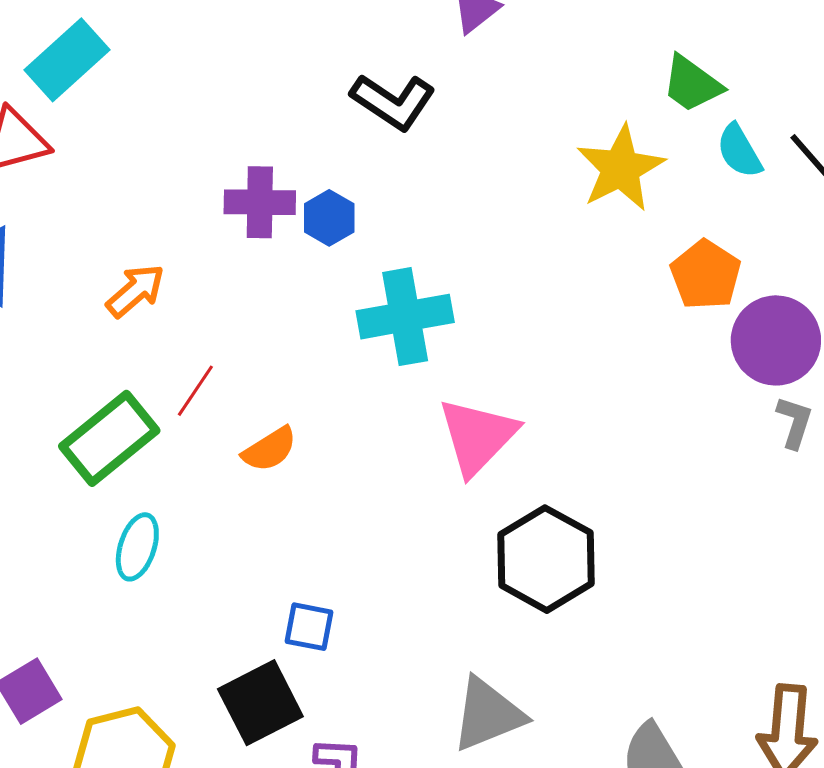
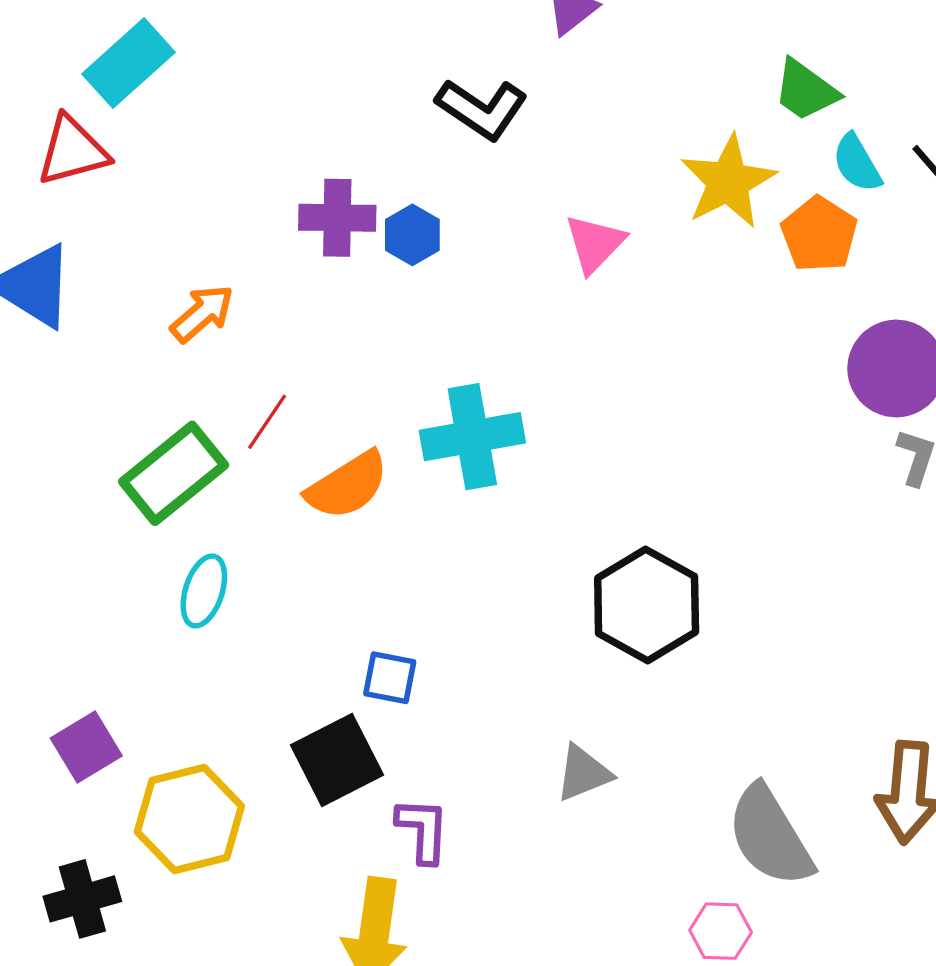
orange pentagon: (706, 275) -> (819, 234), moved
cyan cross: (405, 317) -> (472, 437), moved
pink triangle: (478, 436) -> (595, 244), moved, size x0.7
orange semicircle: (270, 449) -> (347, 485), size x1.4
gray triangle: (488, 714) -> (583, 773), size x0.7

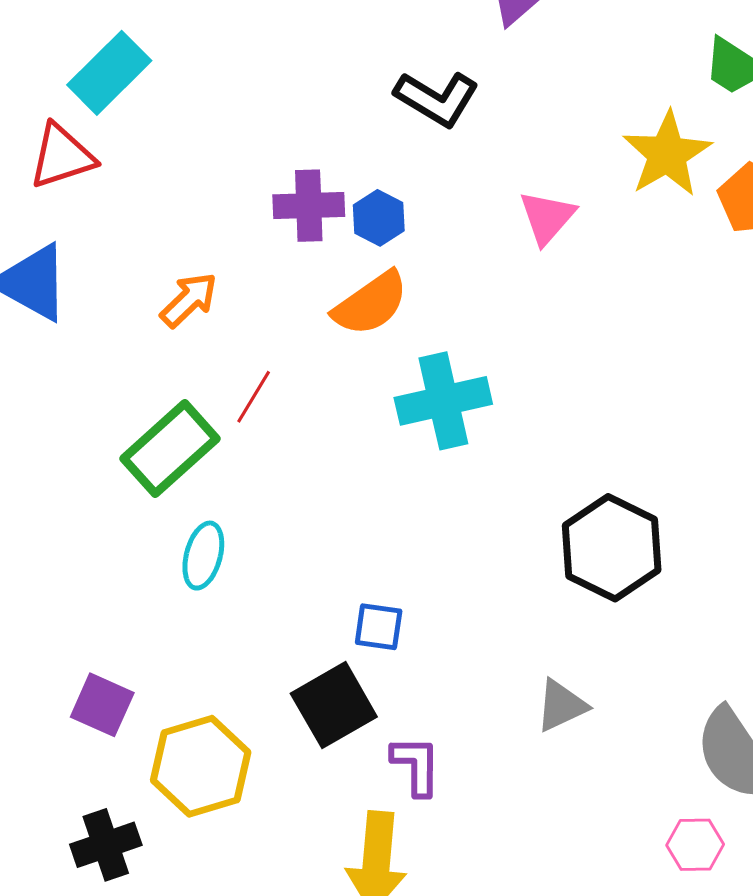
orange semicircle: (347, 485) -> (371, 304), moved
purple square: (86, 747) -> (102, 705), turned -32

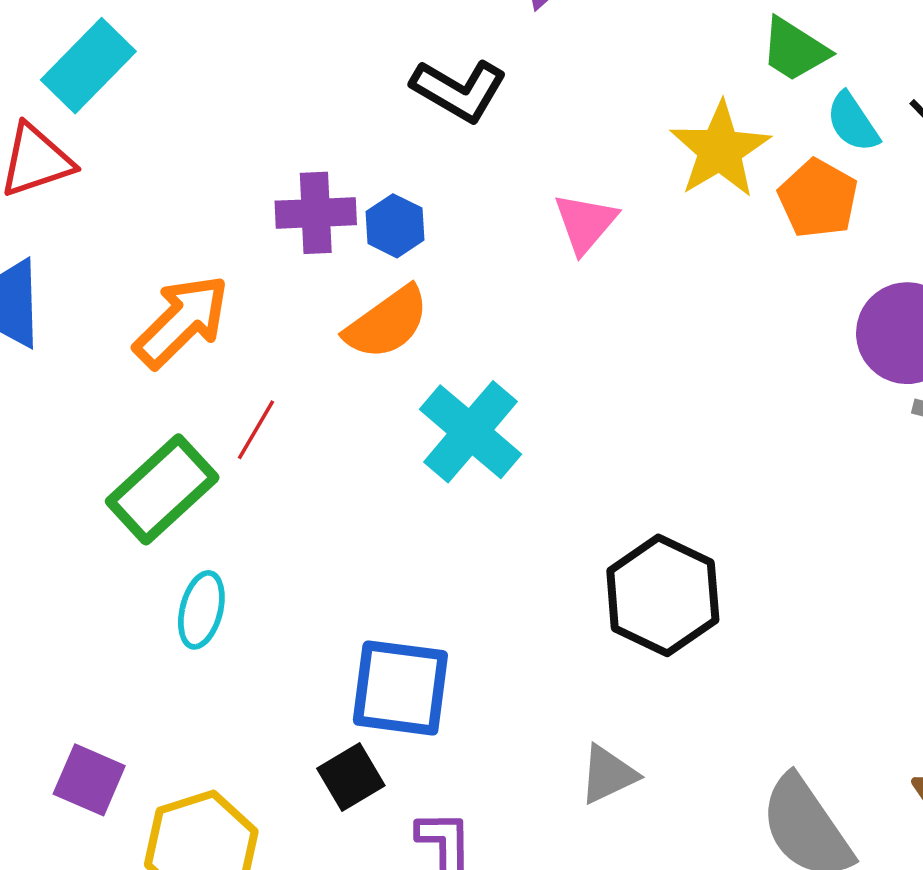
orange arrow: (189, 300) -> (182, 321), size x1.5
cyan cross: (443, 401) -> (471, 432), turned -36
blue square: (379, 627) -> (400, 688), size x1.8
black square: (334, 705) -> (351, 777), size x0.7

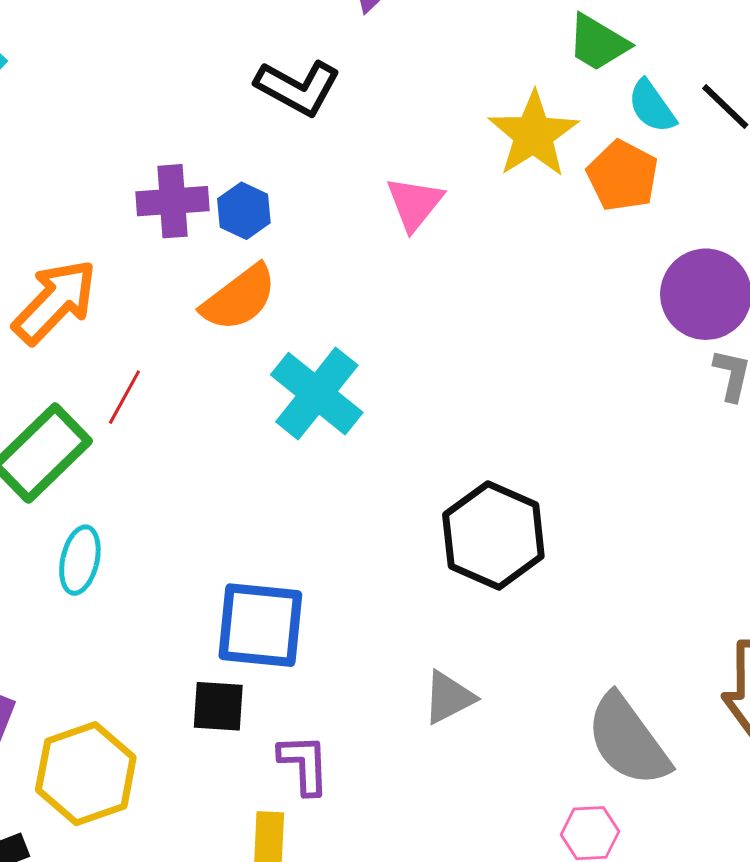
black square: (351, 777) -> (218, 706), turned 36

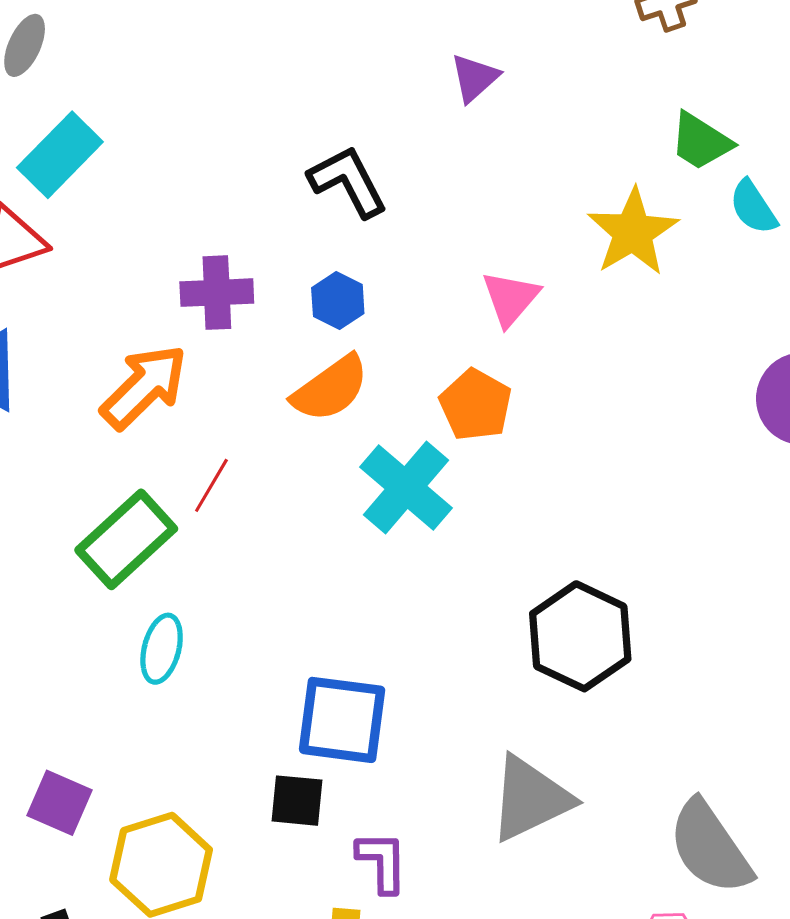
black L-shape: (298, 88) -> (348, 181), moved, turned -148
orange pentagon: (623, 176) -> (476, 405), moved
purple cross: (173, 201) -> (217, 293), moved
gray triangle: (449, 697) -> (530, 799), size x1.6

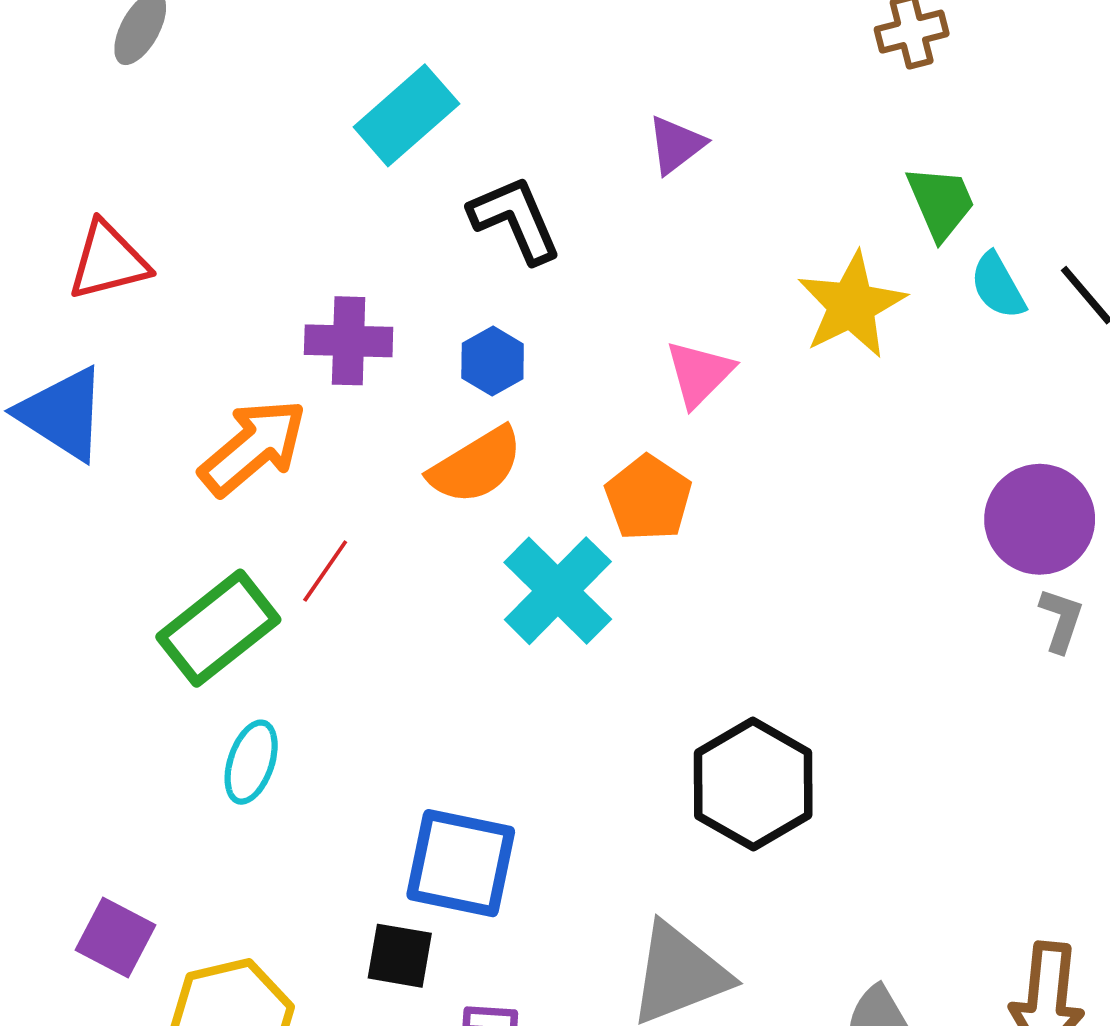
purple triangle: (475, 78) -> (676, 145), moved
green trapezoid: (701, 141) -> (941, 202), turned -150
cyan rectangle: (60, 155) -> (406, 115), moved

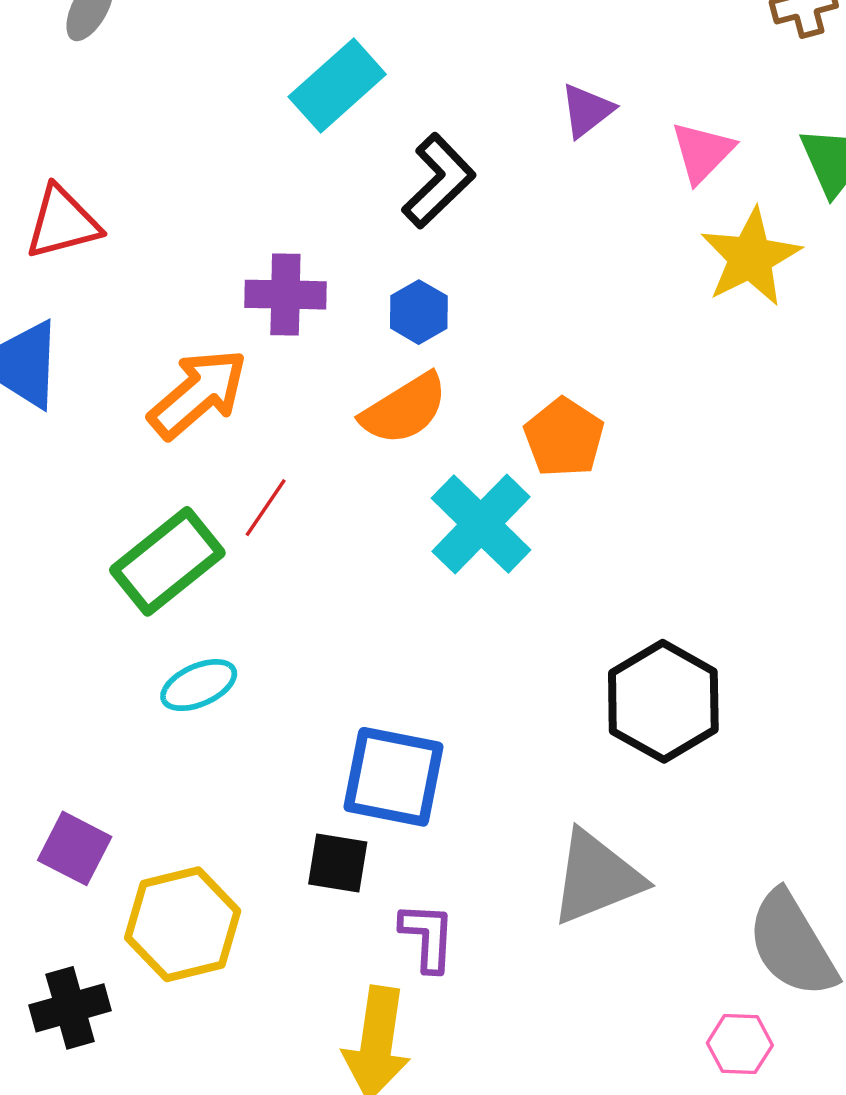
black L-shape: (515, 219) -> (439, 181), turned 70
pink triangle: (699, 373) -> (702, 152), moved
cyan ellipse: (251, 762) -> (199, 685), turned 48

